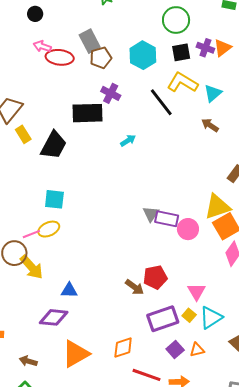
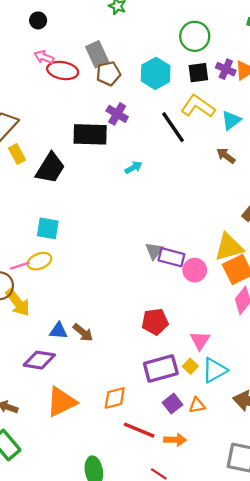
brown arrow: (135, 287) -> (83, 332), moved

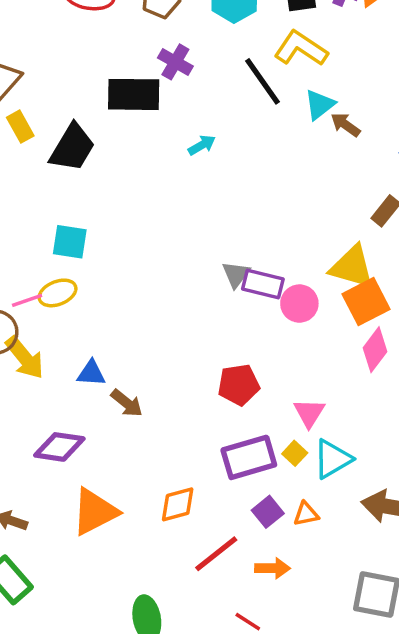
cyan triangle: (231, 120) -> (320, 105), moved
yellow triangle: (229, 247) -> (352, 267), turned 32
blue triangle: (58, 331) -> (91, 373), moved
red line: (139, 430) -> (216, 554), turned -60

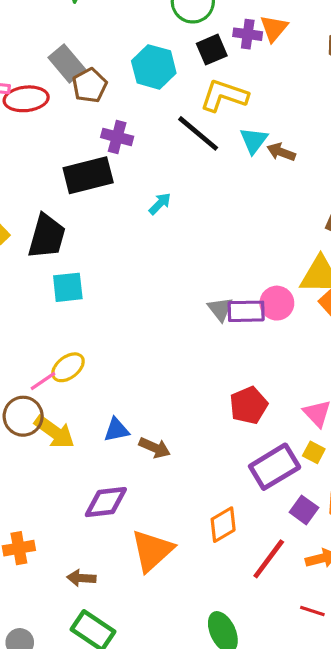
cyan square: (70, 242) -> (68, 287), moved
pink circle: (299, 304) -> (277, 303), moved

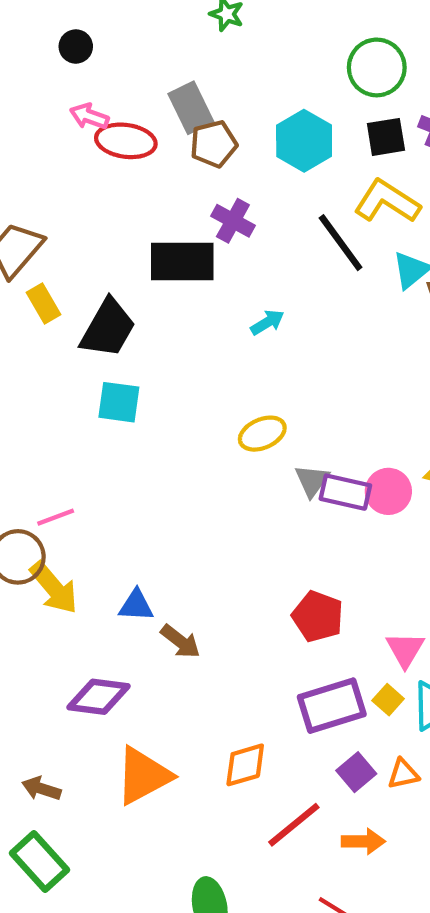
yellow ellipse: (68, 367) -> (262, 434), moved
red pentagon: (249, 405) -> (318, 616), turned 30

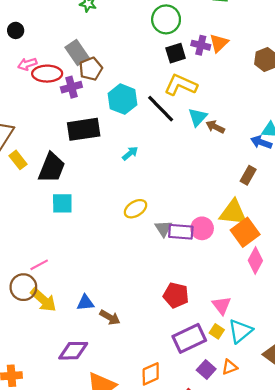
pink arrow: (89, 116) -> (27, 64), turned -30
cyan hexagon: (304, 141) -> (123, 99), moved
purple cross: (233, 221) -> (71, 87), moved, turned -36

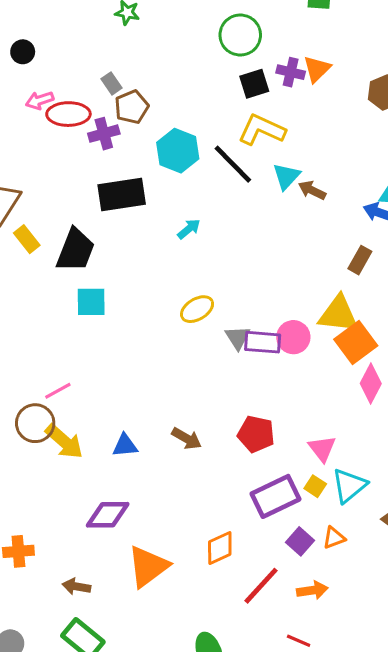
gray rectangle: (77, 53) -> (111, 83), size x0.6
brown arrow: (110, 317) -> (187, 438), moved

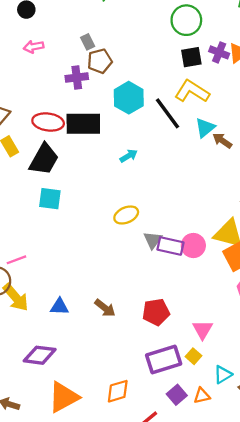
red ellipse: (68, 114) -> (48, 122), moved
red pentagon: (256, 434) -> (156, 312), turned -30
cyan triangle: (349, 486) -> (223, 375), moved, size x0.7

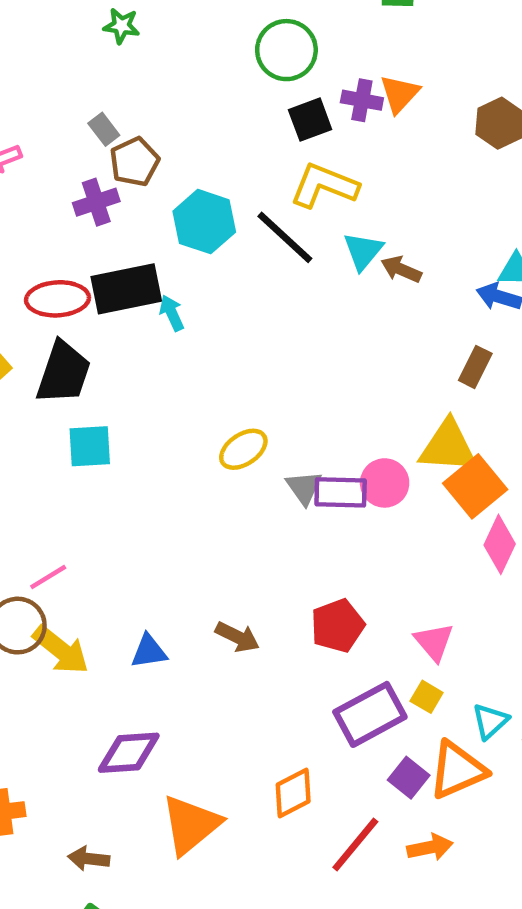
cyan arrow: (129, 156) -> (172, 313), moved, turned -72
orange triangle: (202, 396) -> (457, 770), size x1.8

